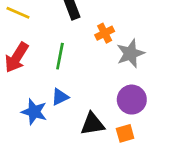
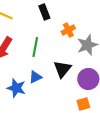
black triangle: (92, 124) -> (62, 69), moved, turned -42

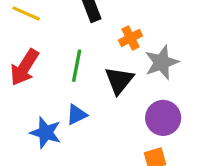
black triangle: (62, 69) -> (119, 80), moved

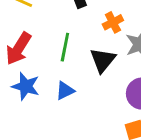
blue star: (46, 133) -> (26, 86), moved

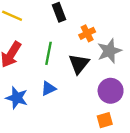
blue star: (26, 86) -> (17, 98), moved

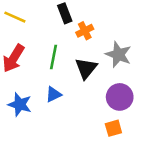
orange cross: (87, 33) -> (85, 31), moved
gray star: (109, 51) -> (118, 55), turned -30

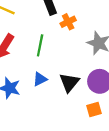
black triangle: (86, 68) -> (69, 82), moved

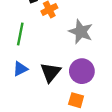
orange square: (94, 109) -> (76, 100), turned 32

